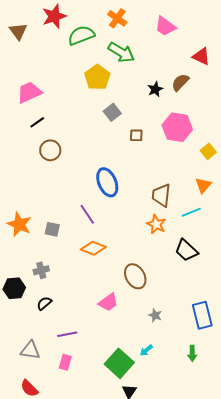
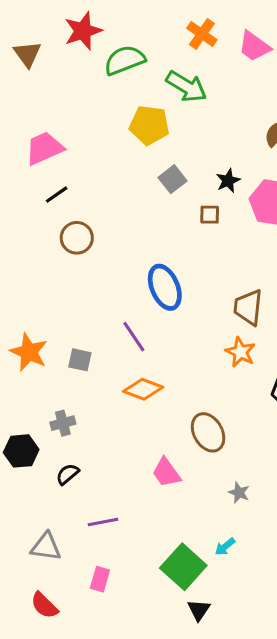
orange cross: (117, 18) -> (202, 34), moved
yellow pentagon: (97, 77) -> (149, 125), turned -30
black star: (155, 89) -> (228, 181), moved
pink trapezoid: (108, 302) -> (166, 473), turned 90
pink rectangle: (65, 362) -> (100, 579), moved

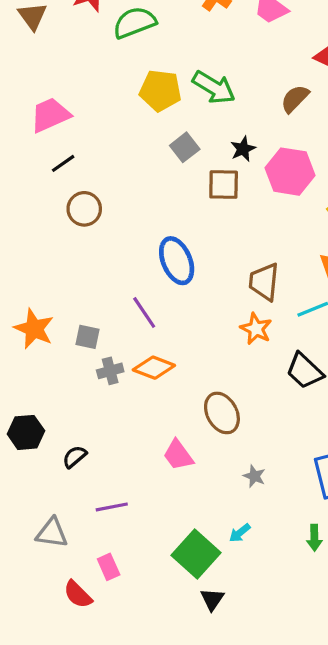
green arrow: (186, 86) -> (214, 87), moved
brown square: (210, 215) -> (224, 185), size x1.5
gray cross: (63, 423) -> (110, 371), moved
pink rectangle: (100, 579) -> (109, 567), turned -40
red semicircle: (44, 605) -> (78, 594), moved

